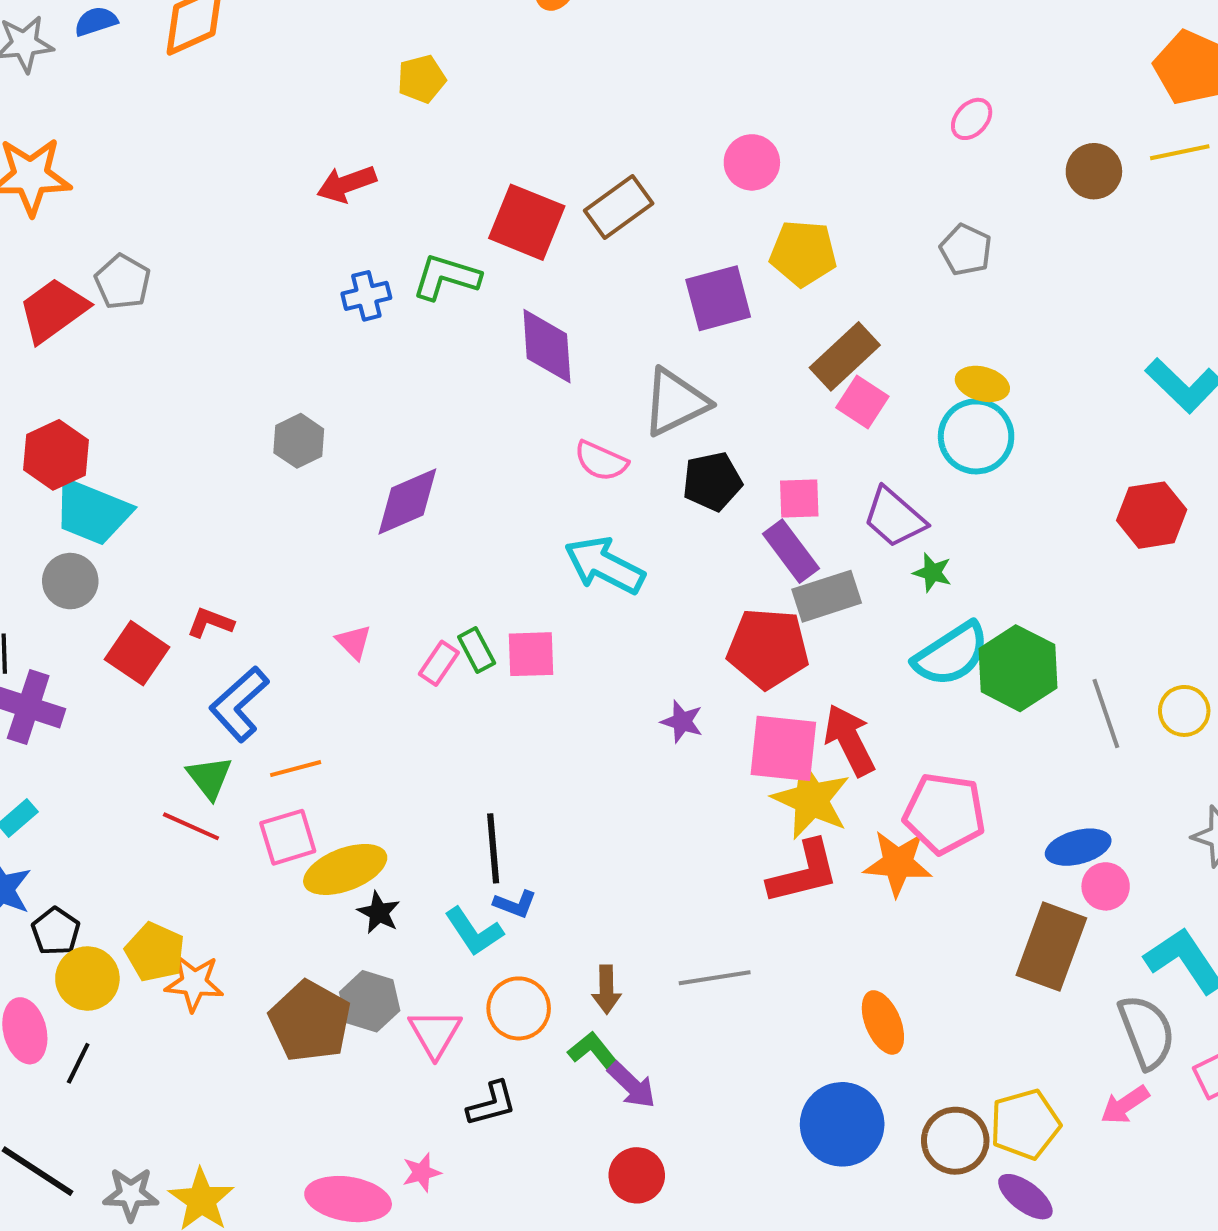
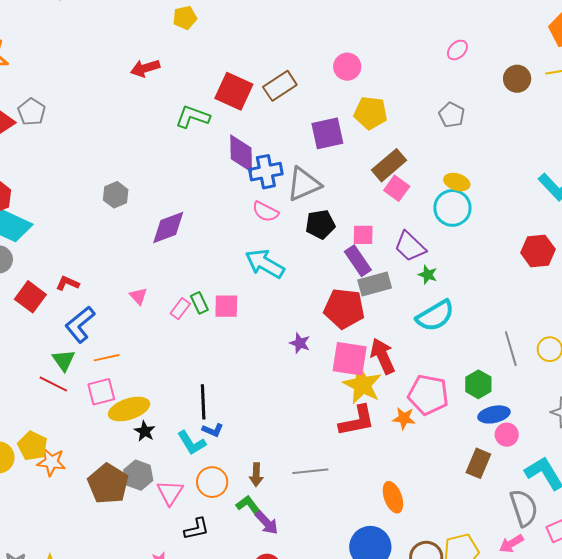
blue cross: (366, 296) -> (266, 172), moved, size x1.4
green hexagon: (1018, 668) -> (478, 384), moved, size x0.7
orange star: (898, 863) -> (404, 418), size x0.7
brown rectangle: (1051, 947) -> (478, 463), size x0.7

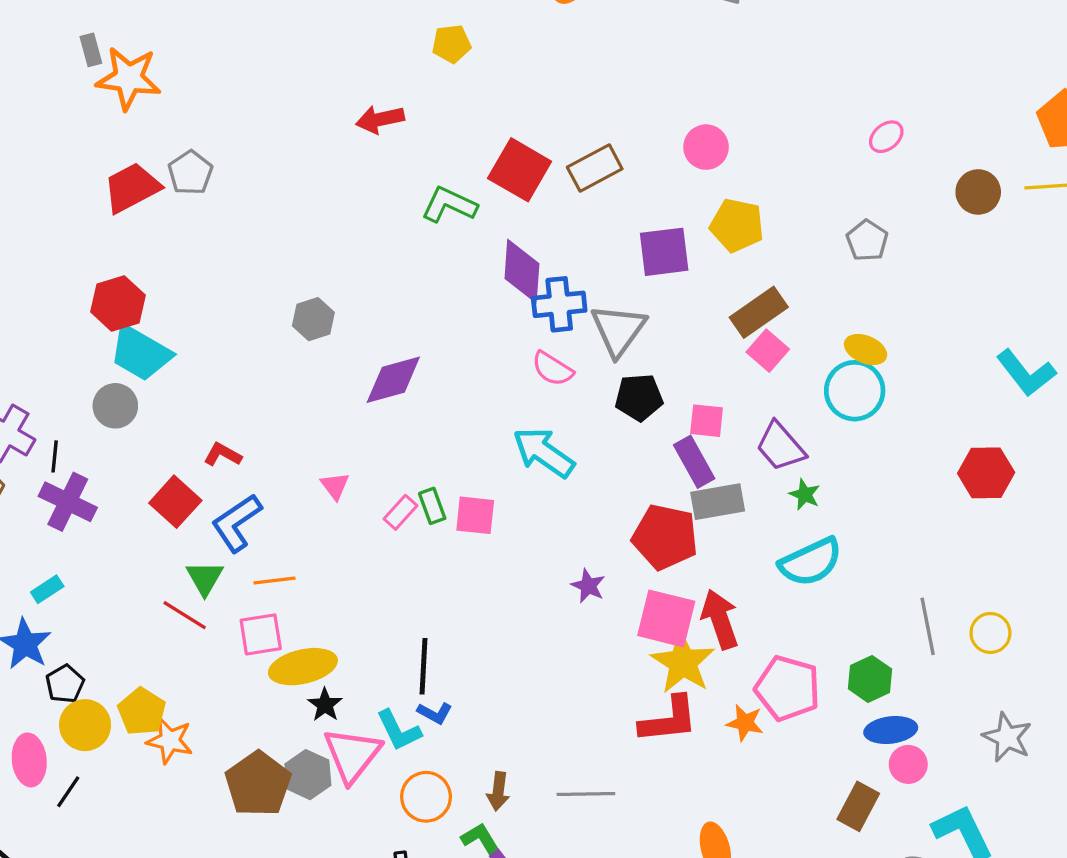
gray triangle: (304, 184) -> (618, 330), turned -36
red square: (30, 297) -> (175, 502), moved
pink triangle: (170, 493) -> (352, 755), moved, size x1.4

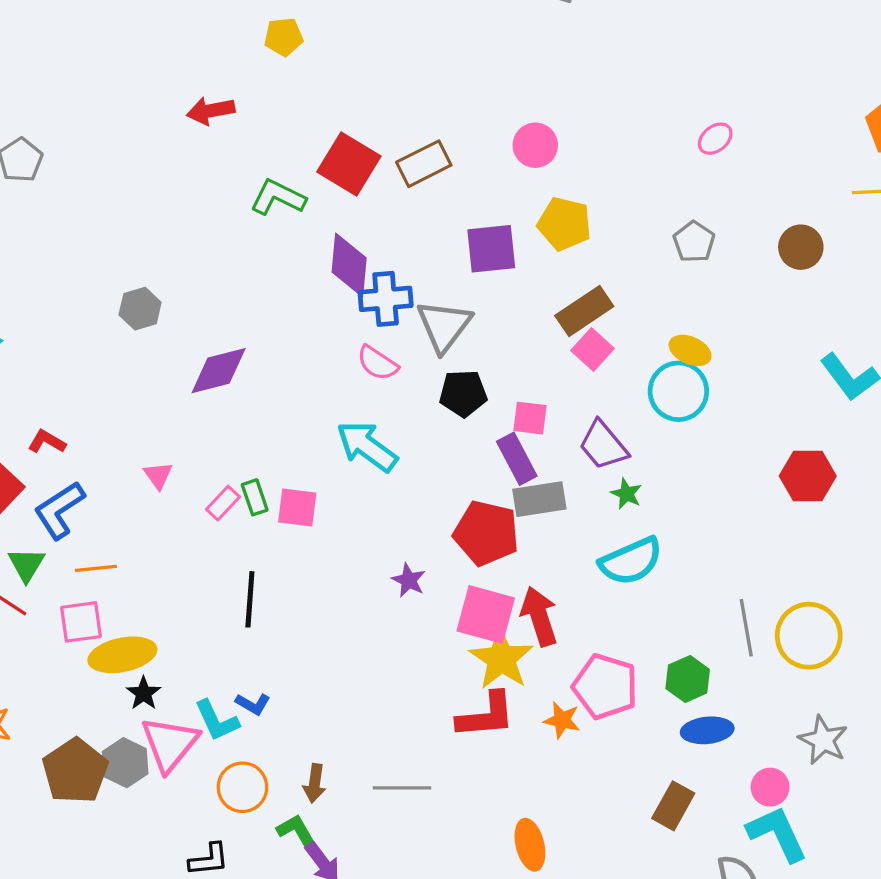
brown circle: (978, 192) -> (801, 247), moved
yellow circle: (990, 633) -> (809, 636), size x1.6
black line: (423, 666) -> (250, 599), moved
pink circle: (908, 764) -> (770, 787), moved

